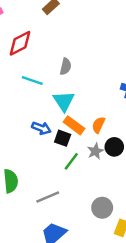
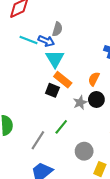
orange semicircle: (98, 125) -> (94, 79), moved
blue arrow: (41, 128) -> (46, 41), moved
green line: (71, 161) -> (61, 127), moved
gray line: (48, 197) -> (38, 140), turned -36

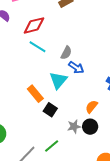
cyan line: (28, 40) -> (38, 47), moved
blue arrow: (46, 41) -> (76, 67), moved
orange rectangle: (63, 80) -> (35, 94), moved

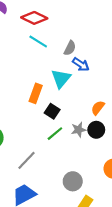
red diamond: (34, 25) -> (34, 18), turned 40
orange rectangle: (35, 94) -> (36, 93), turned 60
green line: (52, 146) -> (55, 134), moved

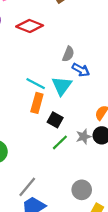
cyan line: (38, 41) -> (36, 84), moved
gray line: (27, 160) -> (27, 187), moved

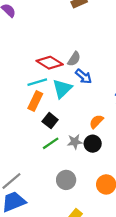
red diamond: (30, 26) -> (50, 63), moved
cyan line: (36, 84) -> (37, 82), turned -54
gray circle: (82, 190) -> (66, 180), moved

